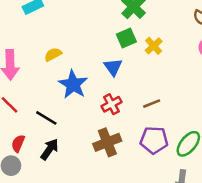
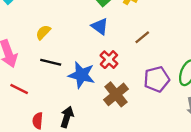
blue star: (73, 84) -> (82, 75), moved
brown line: (152, 104) -> (142, 37), moved
black line: (46, 118) -> (51, 62), moved

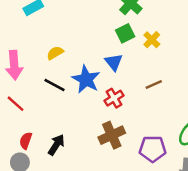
blue star: (82, 75) -> (86, 79), moved
purple pentagon: (157, 79) -> (153, 149), moved

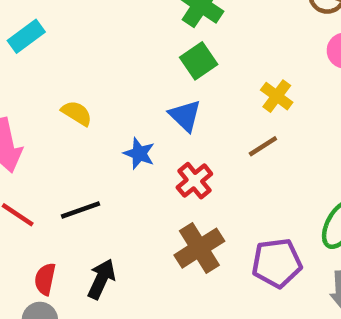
yellow cross: (152, 40) -> (277, 96), moved
yellow semicircle: (55, 53) -> (77, 113), turned 70
blue star: (86, 79) -> (139, 153), size x0.6
black line: (54, 85) -> (81, 210), moved, turned -40

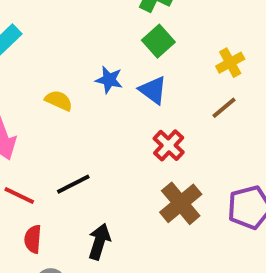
yellow cross: (277, 96) -> (230, 63), turned 32
blue star: (139, 153) -> (109, 80), moved
red semicircle: (45, 279) -> (33, 239), moved

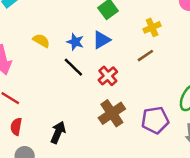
blue star: (109, 80) -> (75, 42), moved
blue triangle: (153, 90) -> (101, 40), turned 48
black line: (73, 184) -> (73, 67), moved, turned 65

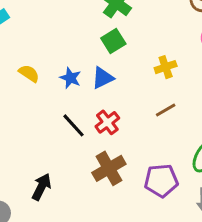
brown line: (145, 56) -> (166, 110), moved
black line: (73, 67) -> (74, 125), moved

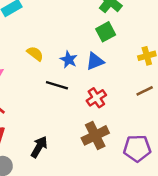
black line: (74, 125) -> (57, 85), moved, turned -35

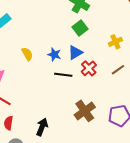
yellow semicircle: (35, 54) -> (27, 54), turned 32
black line: (57, 85) -> (63, 75), moved
red cross: (96, 98) -> (89, 68), moved

